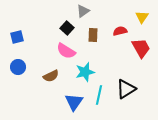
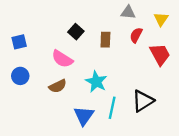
gray triangle: (83, 11) -> (128, 12), moved, turned 40
red semicircle: (120, 31) -> (136, 35), turned -48
pink semicircle: (66, 51) -> (62, 59), moved
cyan star: (85, 72) -> (96, 82), turned -30

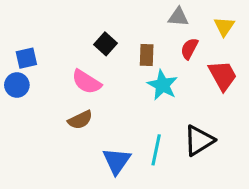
blue circle: (20, 76) -> (17, 85), moved
cyan star: (96, 82) -> (162, 85), moved

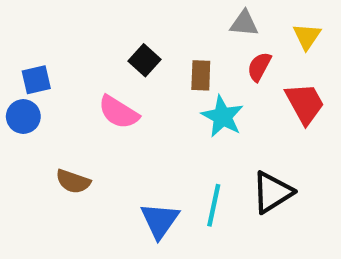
brown semicircle: (80, 120) -> (73, 181), moved, turned 45

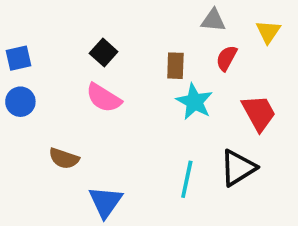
black square: (145, 60) -> (104, 52), moved
blue square: (36, 80) -> (18, 58), moved
red trapezoid: (305, 104) -> (259, 113), moved
blue triangle: (160, 220) -> (105, 202), moved

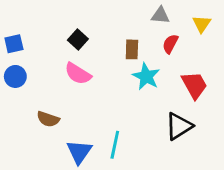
cyan line: (187, 179) -> (115, 145), moved

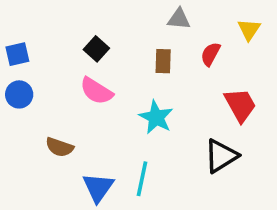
gray triangle: (160, 15) -> (179, 19), moved
cyan star: (146, 76) -> (156, 117), moved

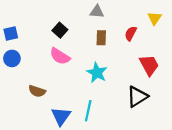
gray triangle: (179, 19) -> (97, 12), moved

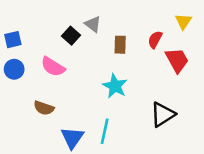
gray triangle: (97, 12) -> (93, 24), moved, turned 32
pink semicircle: (60, 56) -> (53, 67), moved
red trapezoid: (149, 65) -> (177, 60), moved

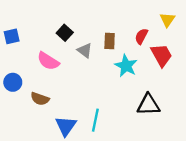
gray triangle: (93, 24) -> (85, 50), moved
blue circle: (14, 69) -> (13, 82), moved
cyan star: (115, 86) -> (126, 66), moved
black triangle: (163, 114) -> (148, 105), turned 30

